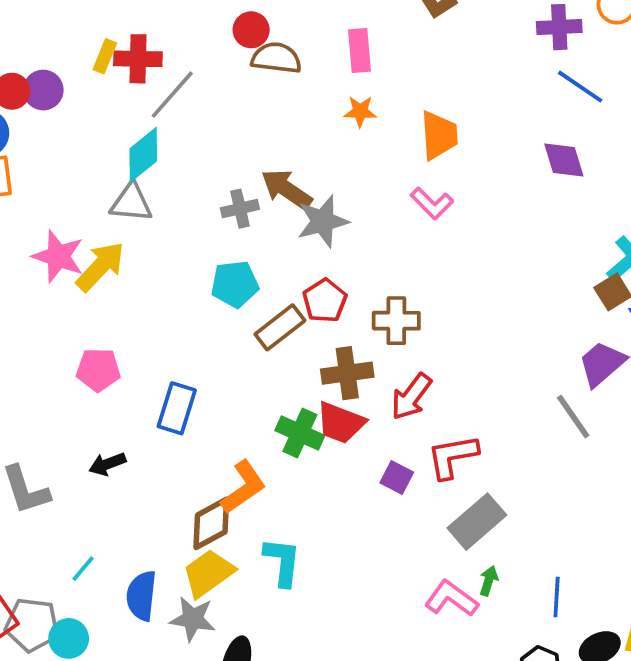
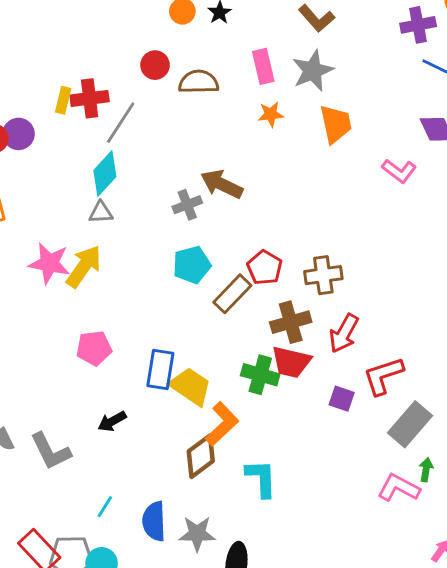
red circle: (251, 30) -> (155, 65), moved
gray triangle: (131, 203) -> (101, 212), size x0.7
pink L-shape: (432, 203) -> (399, 171), moved
gray star: (323, 221) -> (313, 71), moved
yellow trapezoid: (208, 573) -> (191, 386), moved, turned 78

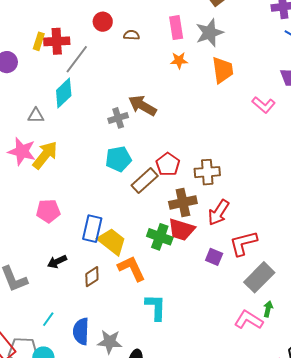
brown semicircle: (199, 82) -> (132, 35), size x0.6
gray triangle: (101, 212) -> (36, 116), moved
orange L-shape: (222, 424) -> (132, 268), turned -76
brown diamond: (201, 456) -> (92, 277), moved, size x0.7

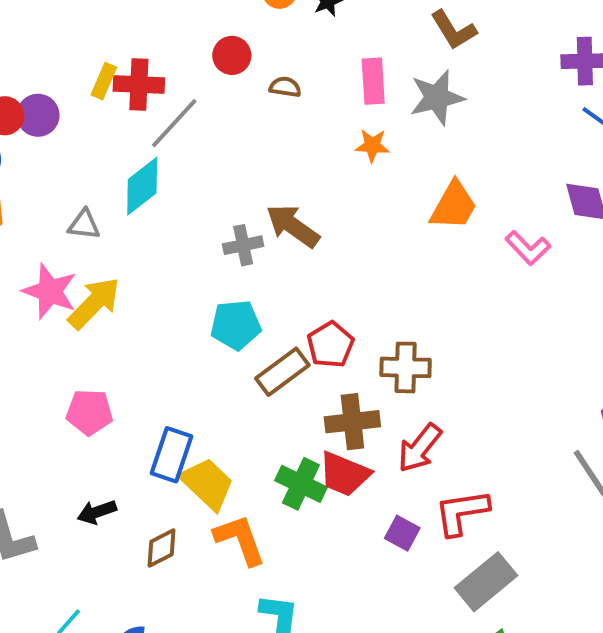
orange trapezoid: (223, 70) -> (454, 206), moved, turned 32

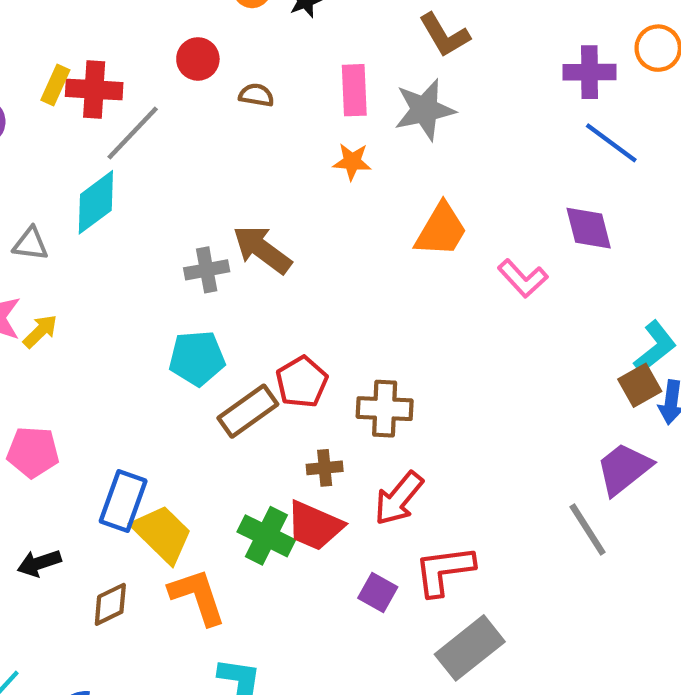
yellow arrow: (94, 303) -> (40, 331), size x0.6
brown cross: (352, 422) -> (325, 468), size x0.6

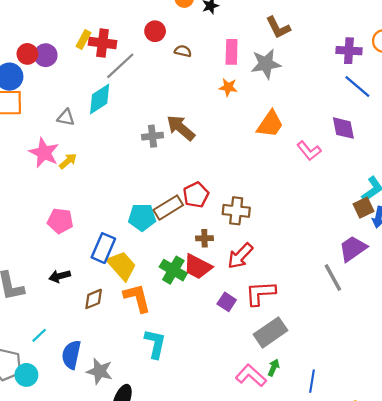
cyan pentagon: (197, 358) -> (142, 217), moved

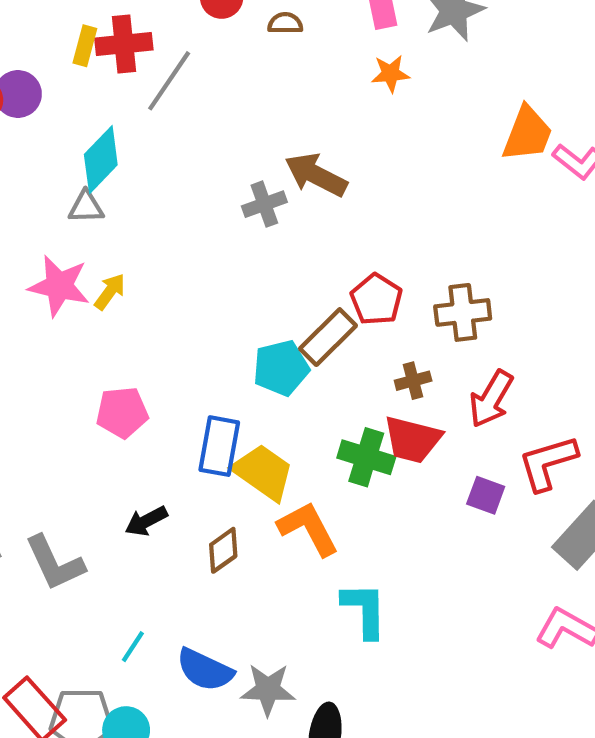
cyan diamond: (100, 99) -> (101, 160), moved
orange trapezoid: (270, 124) -> (527, 134), moved
blue semicircle: (71, 355) -> (205, 670), turned -64

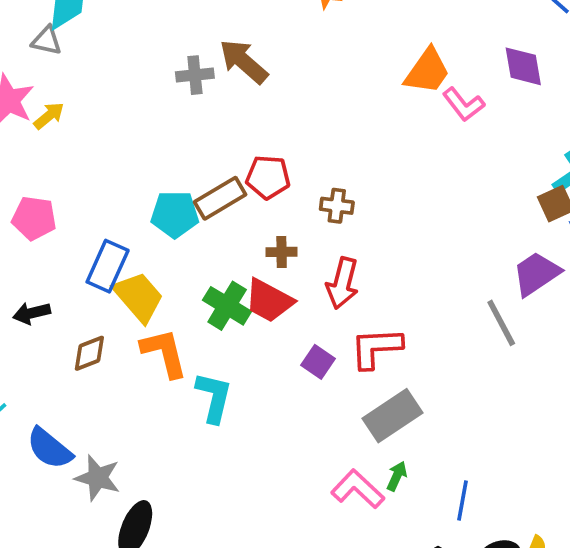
red pentagon: (376, 299) -> (268, 177), turned 30
brown cross: (463, 312) -> (337, 206), size x0.7
red arrow: (491, 399) -> (342, 283), turned -30
cyan L-shape: (364, 610) -> (214, 397), moved

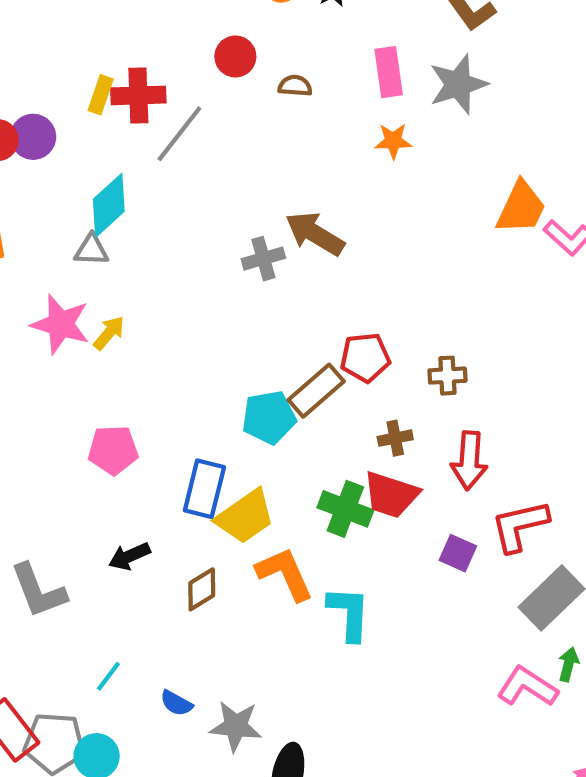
yellow trapezoid: (139, 297) -> (245, 517), turned 106
blue semicircle: (50, 448) -> (176, 703), size x0.6

